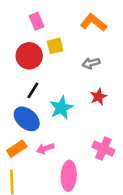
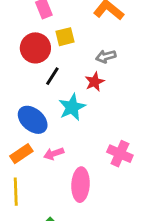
black line: (33, 90) -> (52, 76), moved
red star: (98, 97) -> (95, 82), moved

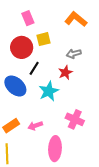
blue ellipse: (33, 120) -> (15, 86), moved
pink cross: (120, 154) -> (75, 119), moved

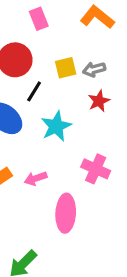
pink rectangle: (28, 18) -> (39, 19), moved
yellow square: (44, 39) -> (66, 68), moved
red star: (65, 72) -> (99, 101), moved

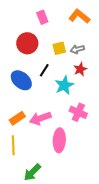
black line: (34, 91) -> (44, 70), moved
cyan star: (56, 126) -> (64, 85), moved
pink arrow: (36, 178) -> (40, 118), size x1.5

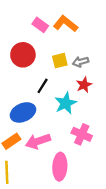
orange L-shape: (79, 16) -> (66, 24), moved
pink rectangle: (42, 17) -> (40, 25), turned -32
blue ellipse: (21, 80) -> (23, 112), moved, turned -65

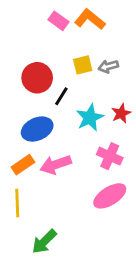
red circle: (23, 55) -> (37, 78), moved
red star: (84, 85) -> (121, 113), moved
pink ellipse: (60, 167) -> (110, 196), moved, turned 55

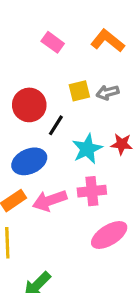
orange L-shape: (90, 19) -> (108, 41), moved
red star: (121, 113) -> (122, 144), turned 30
pink cross: (110, 156) -> (92, 191), moved, turned -30

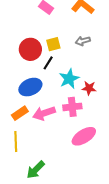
yellow square: (79, 91) -> (53, 44), moved
red star: (122, 144) -> (89, 88), moved

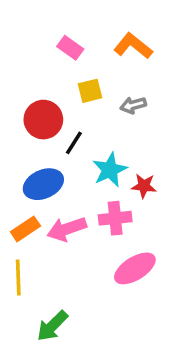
yellow square: (53, 44) -> (90, 91), moved

